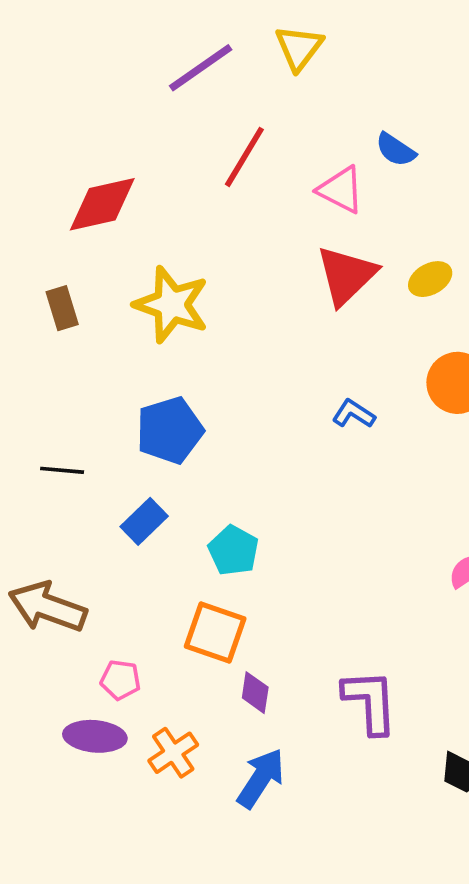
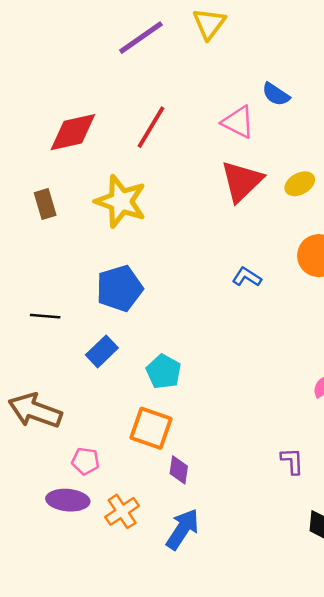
red line: (244, 157) -> (151, 127), moved
purple L-shape: (370, 702) -> (292, 461), moved, size x0.6

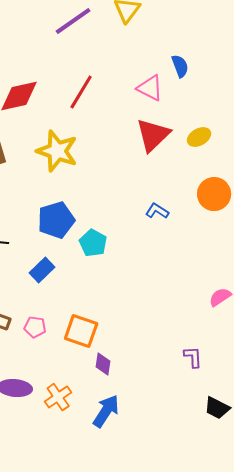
blue semicircle: (276, 94) -> (180, 66), turned -145
cyan pentagon: (164, 372) -> (93, 243), moved
pink pentagon: (85, 461) -> (35, 327), moved

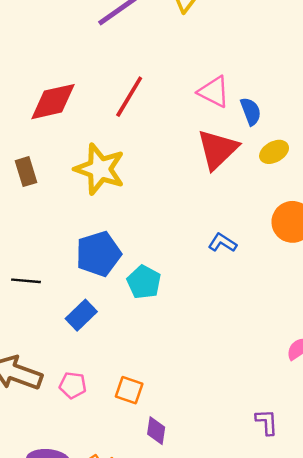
blue semicircle: (180, 66) -> (251, 111), moved
orange square: (81, 331) -> (129, 390), size x0.7

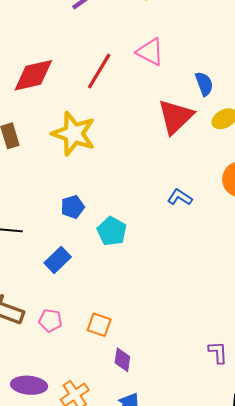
pink triangle: (214, 92) -> (150, 52), moved
blue pentagon: (98, 254) -> (73, 207), size x0.6

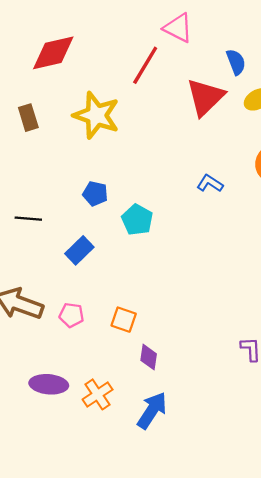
red line: (99, 71) -> (145, 65), moved
blue pentagon: (73, 207) -> (95, 194), turned 30

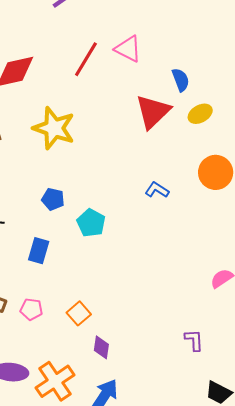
red line: (145, 65) -> (86, 59), moved
blue rectangle: (79, 250) -> (39, 251), turned -30
orange square: (124, 320) -> (79, 313), turned 30
orange cross: (98, 394) -> (55, 381), size x1.4

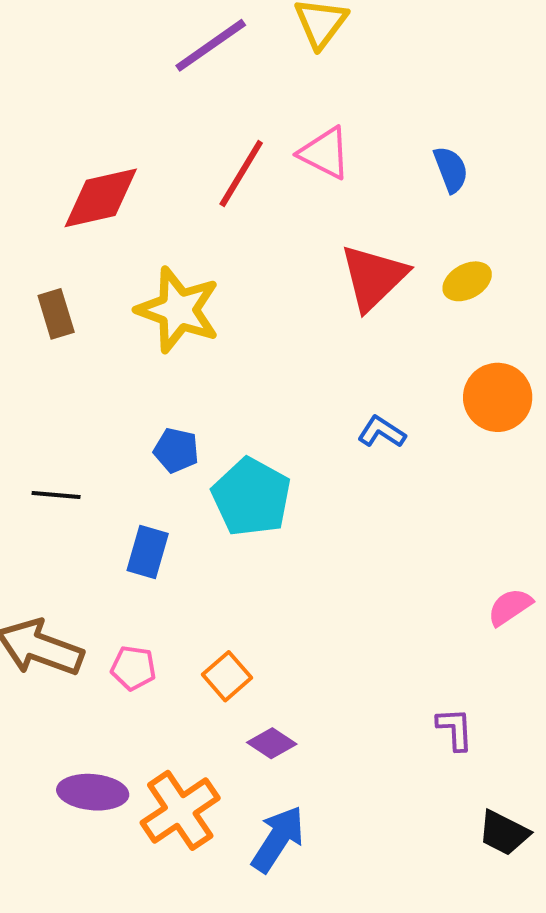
blue semicircle: (181, 80) -> (451, 169), moved
cyan pentagon: (91, 223) -> (251, 497), size x1.4
purple diamond: (101, 347) -> (272, 743), turned -65

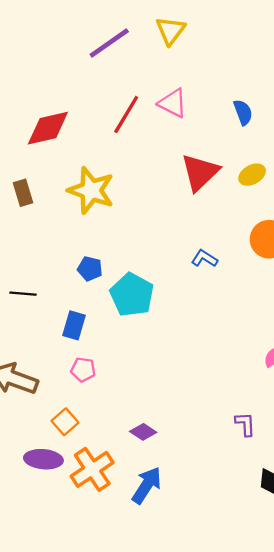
pink pentagon: (133, 668) -> (83, 370), moved
orange square: (227, 676) -> (65, 422), moved

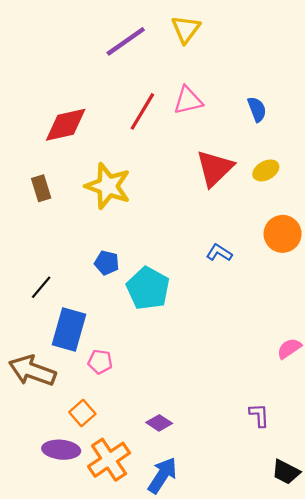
pink triangle: (173, 103) -> (188, 100), turned -40
black line: (23, 294) -> (41, 287), turned -55
blue rectangle: (74, 325) -> (69, 330), moved, size x1.5

